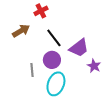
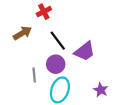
purple star: (94, 66) -> (101, 90), moved

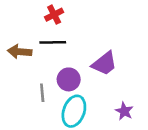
brown arrow: (22, 33) -> (20, 52), moved, turned -144
black line: (58, 41) -> (53, 42), moved, turned -54

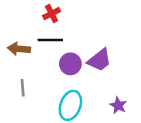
purple circle: (69, 79) -> (70, 64), moved
gray line: (42, 93) -> (23, 88), moved

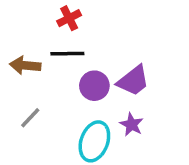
gray line: (23, 88) -> (30, 118), turned 48
purple star: (118, 105) -> (132, 125), moved

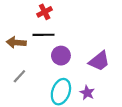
purple trapezoid: (133, 81) -> (99, 61), moved
purple star: (132, 125) -> (87, 93), moved

